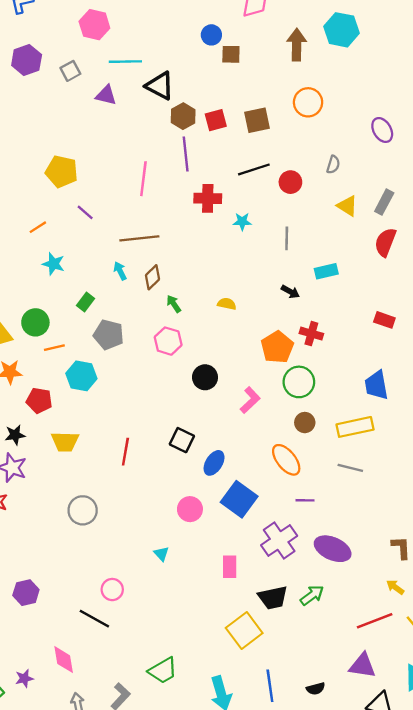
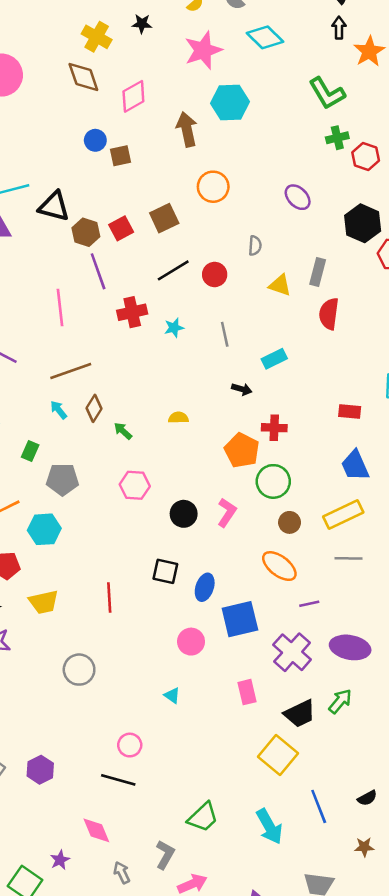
red rectangle: (384, 320) -> (350, 411), moved
pink hexagon: (168, 341) -> (135, 485), moved
black circle: (205, 377) -> (184, 514), moved
blue square: (239, 499) -> (240, 619), turned -36

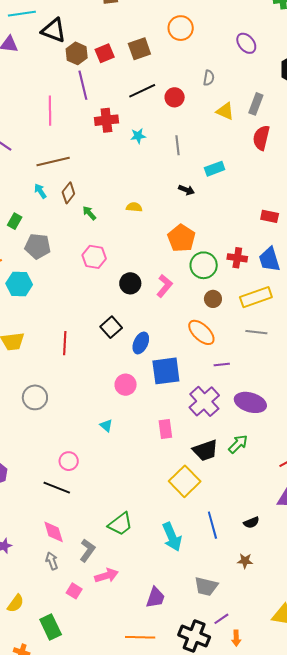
red cross: (274, 428) -> (237, 258), moved
black square: (165, 571) -> (111, 327), turned 30
pink diamond: (96, 830) -> (54, 532), moved

